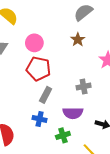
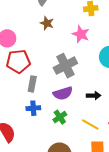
gray cross: (84, 87) -> (65, 66), size x1.6

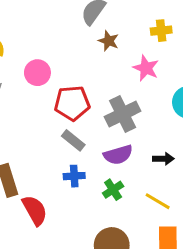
brown star: (47, 23) -> (109, 41), moved
red pentagon: (18, 61) -> (72, 103), moved
gray rectangle: (32, 84) -> (73, 140), turned -63

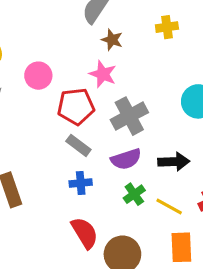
pink star: (146, 68) -> (103, 74), moved
black arrow: (163, 159) -> (174, 162), size x1.4
green cross: (113, 190) -> (134, 194), moved
red semicircle: (35, 210) -> (85, 233), moved

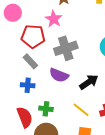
purple semicircle: (126, 159) -> (59, 75), turned 30
black arrow: (174, 162) -> (89, 82), turned -42
green cross: (134, 194) -> (46, 109), moved, turned 32

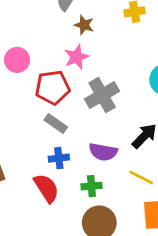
pink star: (54, 19) -> (76, 57), turned 30
purple semicircle: (59, 75) -> (103, 152), moved
red semicircle: (25, 117) -> (46, 188), moved

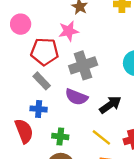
purple semicircle: (103, 152) -> (76, 97), moved

